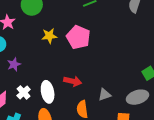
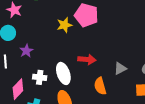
yellow star: (49, 36) -> (64, 25), moved
white cross: (24, 92) -> (40, 77), turned -32

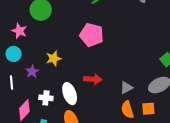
yellow star: (64, 25) -> (54, 58), moved
orange semicircle: (100, 86) -> (127, 110), moved

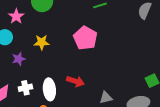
yellow star: (54, 58) -> (42, 42), moved
white cross: (46, 98) -> (25, 88), turned -32

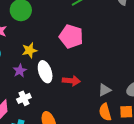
purple star: (19, 59) -> (20, 71), moved
white ellipse: (49, 89) -> (45, 72), moved

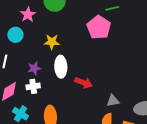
pink pentagon: (71, 36) -> (99, 27), moved
purple star: (20, 71) -> (34, 68), moved

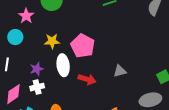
pink pentagon: (99, 27) -> (83, 46), moved
gray triangle: (113, 101) -> (120, 71), moved

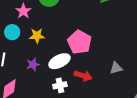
yellow star: (52, 41) -> (37, 36), moved
white ellipse: (63, 65) -> (59, 61), turned 70
white cross: (37, 87) -> (60, 85), moved

